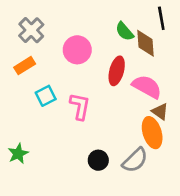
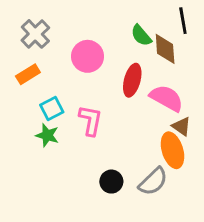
green star: (18, 154) -> (47, 135), moved, turned -30

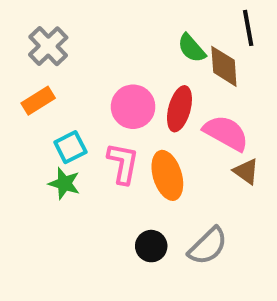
pink circle: (88, 56) -> (133, 107), moved
orange ellipse: (172, 150) -> (167, 175), moved

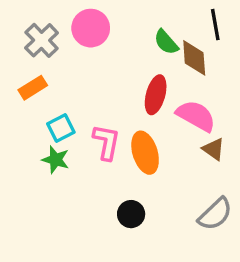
pink circle: (133, 107) -> (91, 28), moved
gray semicircle: (208, 246) -> (215, 214), moved

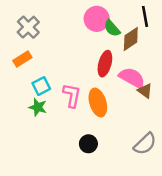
pink circle: (91, 28) -> (97, 19), moved
brown diamond: (194, 58) -> (131, 39), turned 60
brown triangle: (213, 149) -> (145, 91), moved

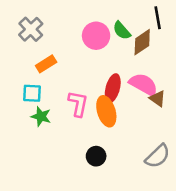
pink circle: (97, 19) -> (96, 36), moved
orange rectangle: (22, 59) -> (46, 64), moved
red ellipse: (105, 64) -> (113, 88), moved
cyan square: (41, 86) -> (32, 93), moved, turned 30

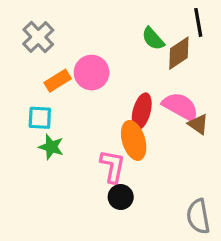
pink circle: (96, 36) -> (92, 73), moved
pink L-shape: (78, 104) -> (113, 166), moved
gray semicircle: (158, 156) -> (198, 216), moved, turned 124

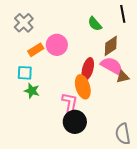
brown diamond: (179, 53) -> (111, 46), moved
brown triangle: (198, 124) -> (123, 77), turned -48
black circle: (121, 197) -> (75, 122), size x1.5

